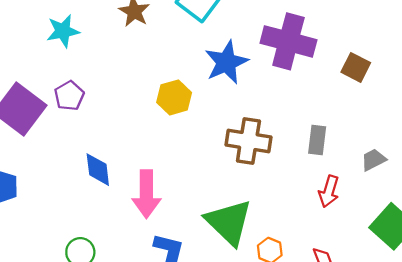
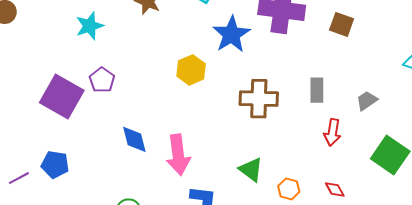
green triangle: (229, 222) -> (251, 170), size x0.6

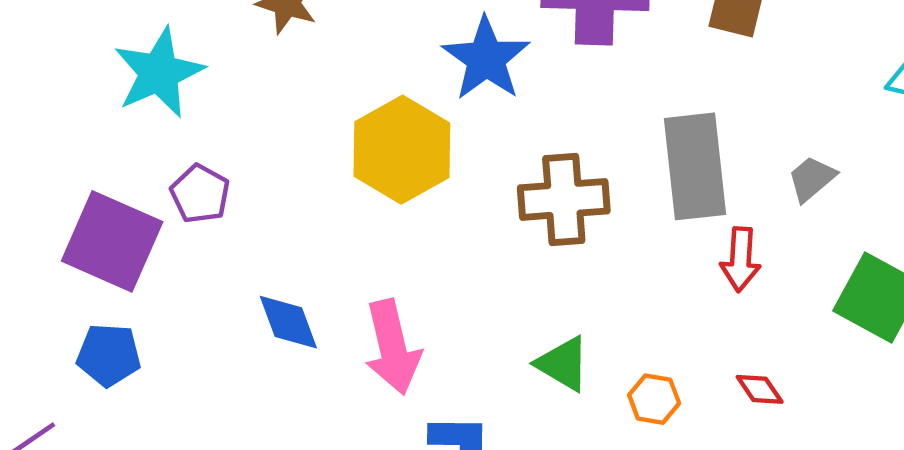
cyan star: (90, 26) -> (159, 73), size x1.4
yellow hexagon: (191, 70) -> (402, 150), size x1.5
gray rectangle: (317, 90) -> (695, 166), size x1.8
blue pentagon: (55, 164) -> (109, 355), moved

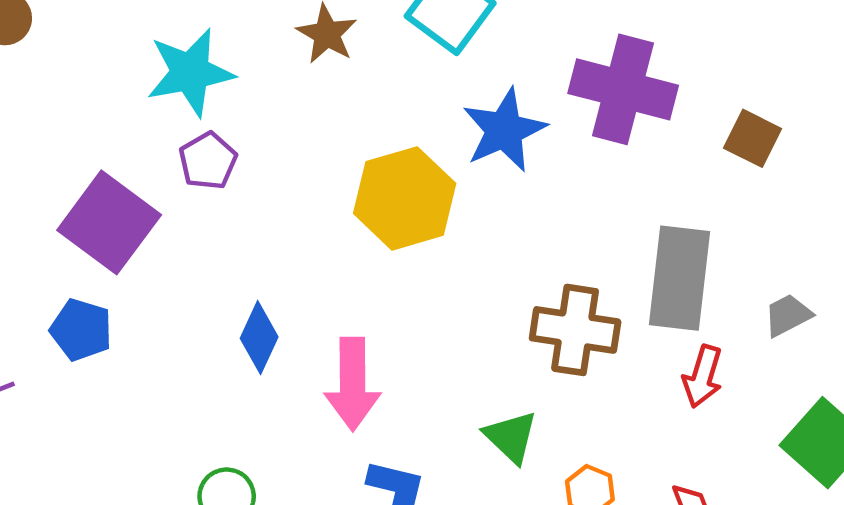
purple pentagon: (200, 194) -> (208, 161), moved
brown cross: (564, 199) -> (575, 330), moved
blue diamond: (288, 322) -> (259, 338), turned 32

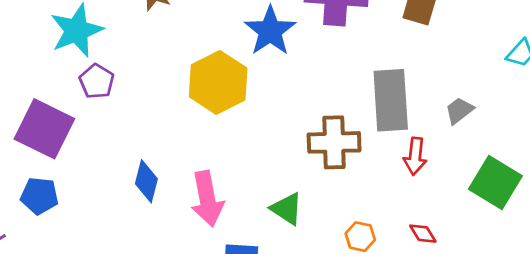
green triangle: (511, 437) -> (287, 209), moved

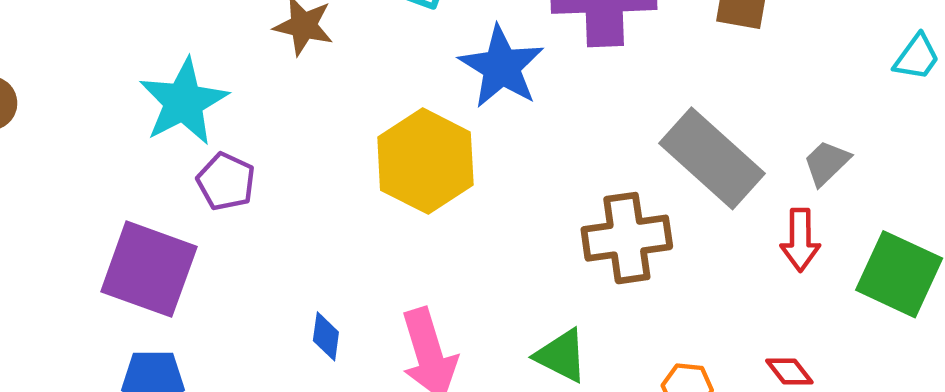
gray rectangle: (391, 100) -> (712, 158), turned -38
red arrow: (415, 156) -> (800, 240), moved
blue diamond: (146, 181) -> (326, 336), size x0.7

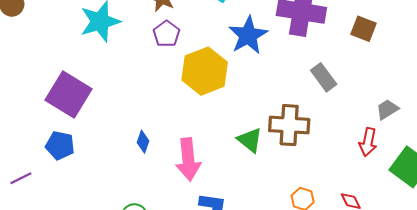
gray rectangle: (712, 158) -> (324, 77), moved, size x0.6
purple pentagon: (226, 182) -> (166, 34), moved
green triangle: (561, 356) -> (250, 140), moved

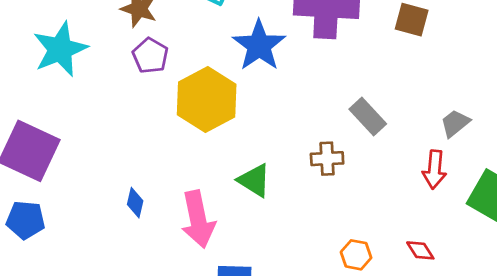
gray rectangle: (324, 77) -> (368, 117), moved
brown cross: (289, 125) -> (327, 159), size x0.6
green triangle: (250, 140) -> (254, 180), moved

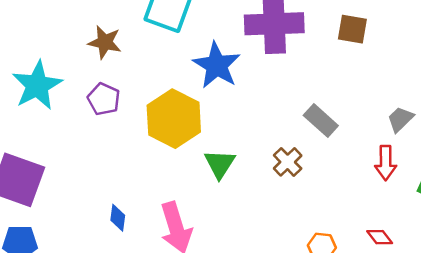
purple pentagon: (150, 56) -> (104, 99), moved
brown cross: (327, 159) -> (288, 162), turned -36
green triangle: (254, 180) -> (220, 164), moved, turned 36

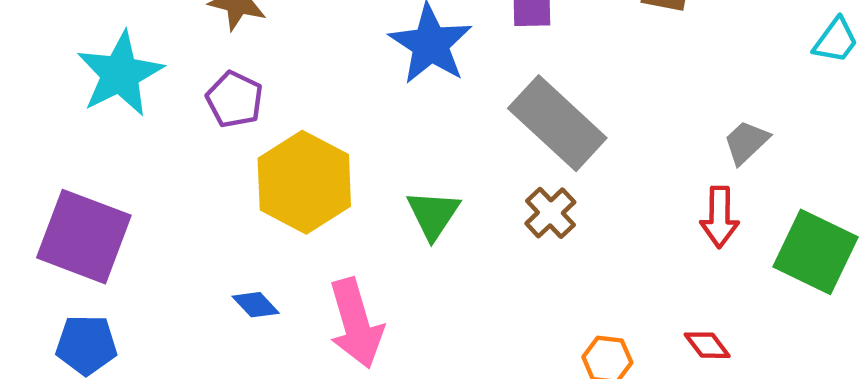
yellow hexagon: (174, 119) -> (304, 182), moved
gray rectangle: (321, 121) -> (557, 123), moved, size x1.6
blue diamond: (118, 218) -> (256, 305), turned -52

